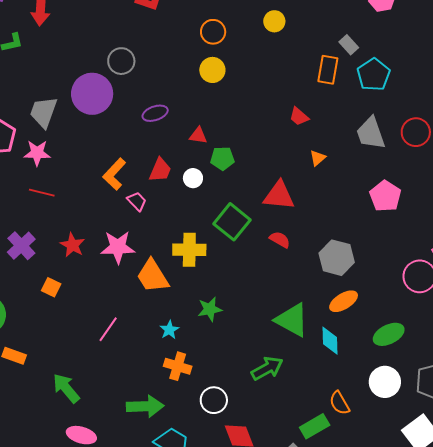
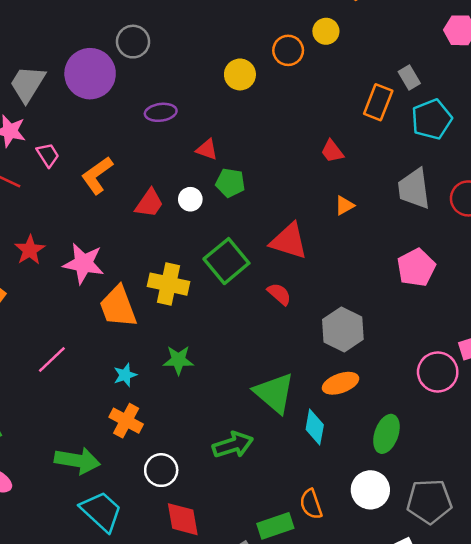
orange circle: (213, 32) -> (288, 50), moved
red trapezoid: (160, 170) -> (149, 203), moved
pink trapezoid: (137, 201) -> (48, 155), moved
green ellipse: (389, 334) -> (386, 434), turned -56

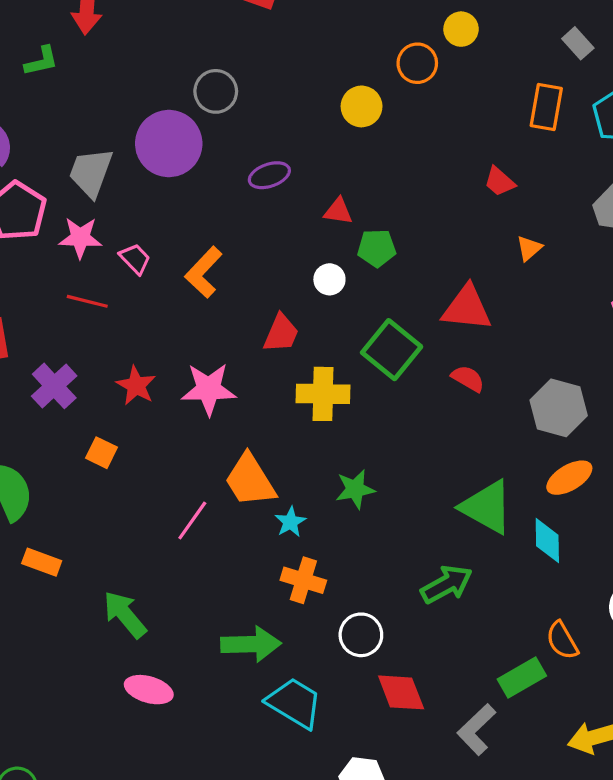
gray rectangle: (409, 77) -> (578, 43), moved
red trapezoid: (149, 203) -> (281, 333), moved
orange trapezoid: (118, 307) -> (250, 480), moved

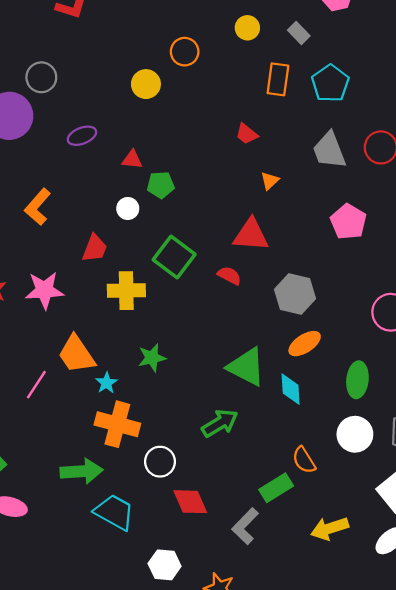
yellow circle: (461, 29) -> (247, 28), moved
red triangle: (467, 308) -> (251, 235), moved
orange cross: (303, 580) -> (117, 424), size x1.4

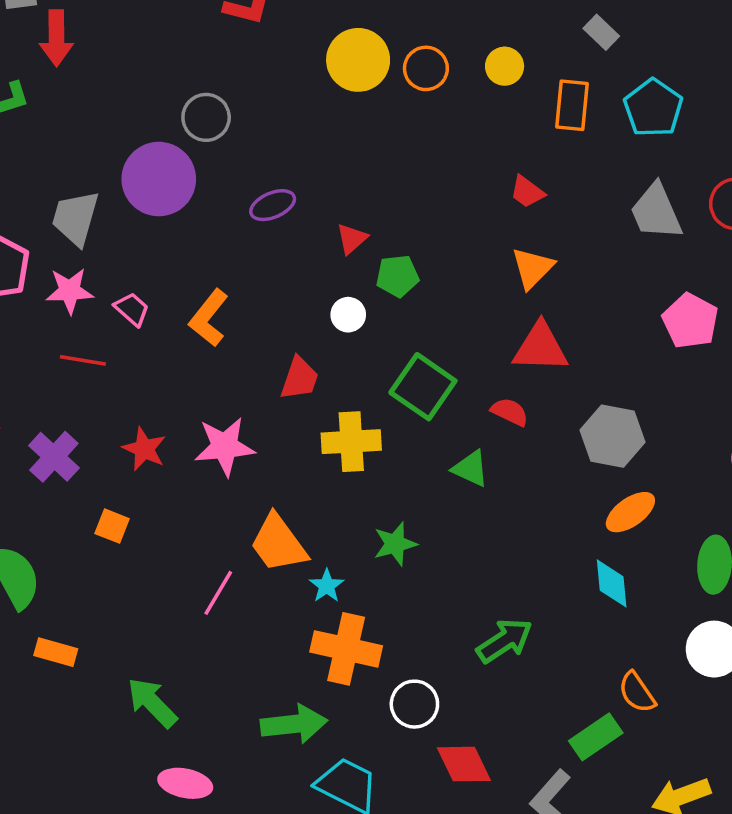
yellow circle: (247, 28) -> (505, 66), moved
yellow circle: (146, 84) -> (358, 60), moved, size x1.4
red triangle: (132, 160) -> (352, 239), turned -45
orange triangle: (270, 181) -> (533, 268), moved, size x1.5
green triangle: (246, 367) -> (471, 469), moved, size x0.6

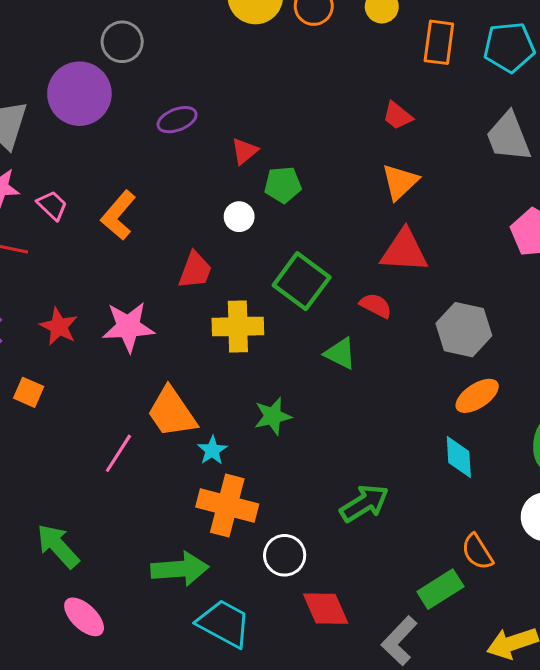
cyan pentagon: (653, 108) -> (509, 47), turned 30
pink ellipse: (185, 783) -> (84, 617), turned 30

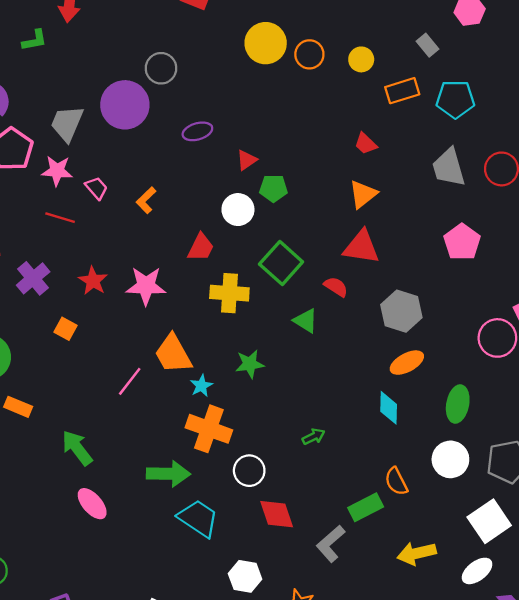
orange rectangle: (439, 42) -> (402, 91), turned 60
orange L-shape: (118, 215) -> (146, 200), size x0.7
white circle: (239, 217) -> (238, 210), size x1.4
green arrow: (364, 503) -> (314, 437), size x0.6

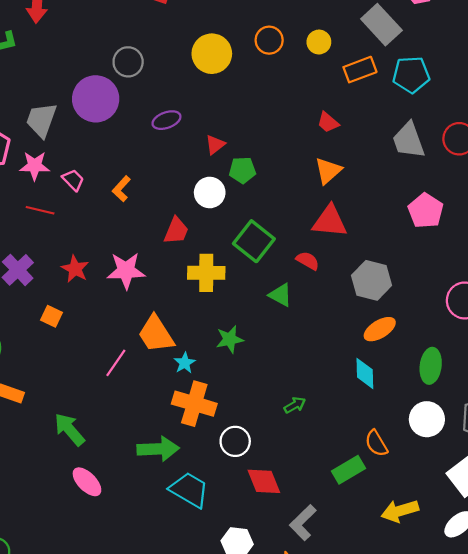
yellow circle: (266, 43) -> (212, 54), moved
gray rectangle: (428, 45) -> (381, 25), size x1.8
gray L-shape: (331, 544) -> (303, 523), moved

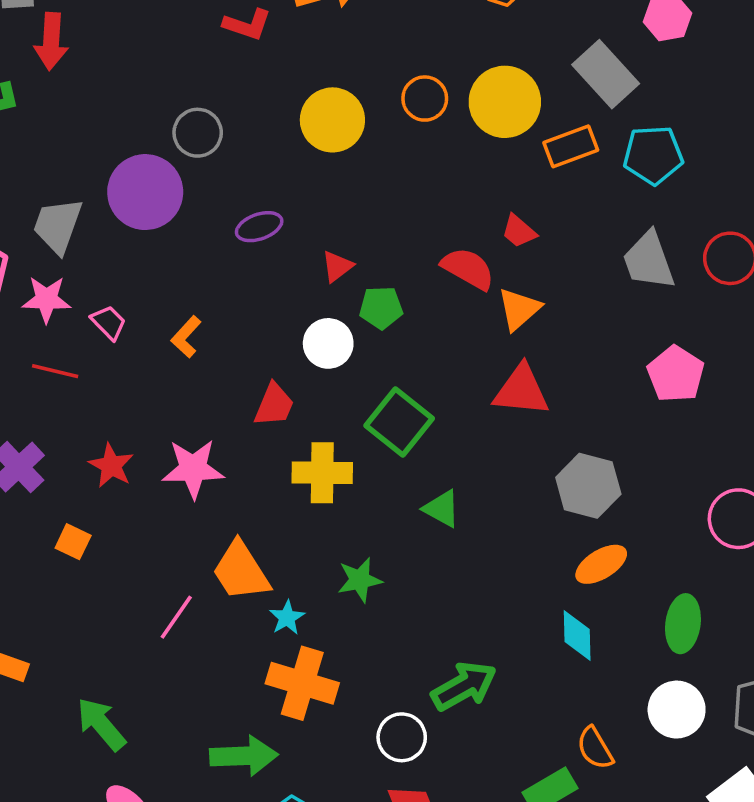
yellow circle: (319, 42) -> (505, 102), size x1.8
red semicircle: (308, 261) -> (468, 269), moved, size x1.4
green arrow: (295, 405) -> (464, 686), size x1.8
white circle: (235, 441) -> (402, 737), moved

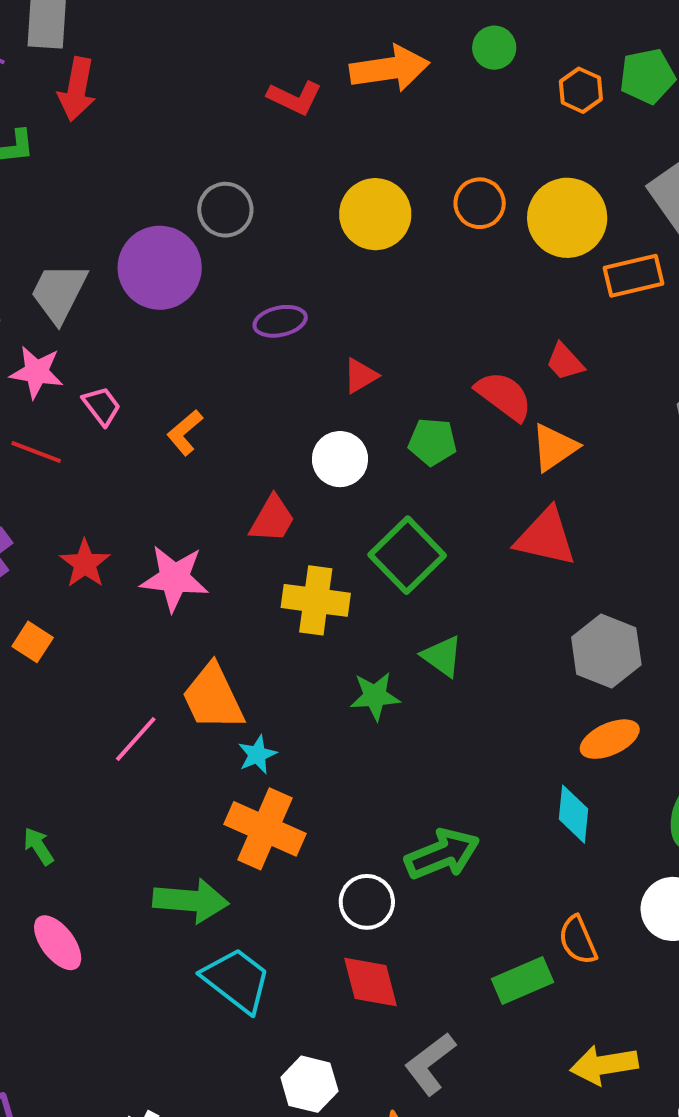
green pentagon: (381, 308) -> (433, 442), moved
green star: (360, 580) -> (375, 696), moved
green arrow: (101, 724) -> (38, 846), size x0.6

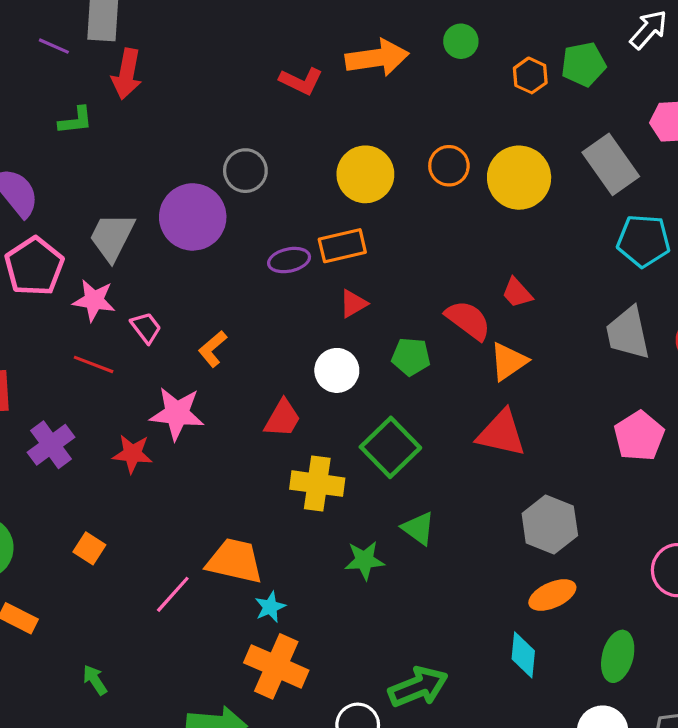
orange rectangle: (633, 276) -> (342, 246), moved
red star: (85, 564) -> (132, 454), turned -30
pink star: (174, 578) -> (177, 413), moved
orange square: (33, 642) -> (89, 548), moved
orange trapezoid: (213, 697) -> (235, 561), turned 128

